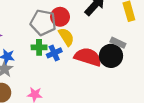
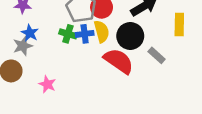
blue cross: (54, 53) -> (85, 34), moved
black circle: (111, 56) -> (130, 36), moved

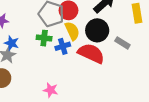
blue cross: (85, 34) -> (63, 46), moved
pink star: (47, 84) -> (51, 90), moved

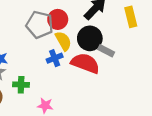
green cross: (44, 38) -> (21, 85), moved
gray rectangle: (122, 43) -> (106, 51), moved

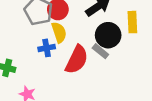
black circle: (90, 38) -> (108, 35), moved
red semicircle: (85, 63) -> (77, 60), turned 84

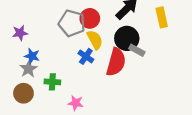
black circle: (108, 35) -> (127, 38), moved
blue cross: (47, 48) -> (86, 56), turned -35

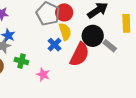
gray rectangle: (137, 50) -> (110, 46), moved
pink star: (76, 103) -> (43, 75), moved

